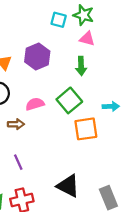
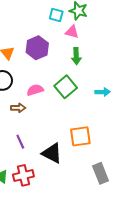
pink triangle: (87, 39) -> (72, 32), moved
orange square: (86, 129) -> (80, 136), moved
black triangle: (68, 186) -> (52, 153), moved

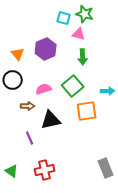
orange square: (80, 136) -> (87, 111), moved
black triangle: (52, 153) -> (51, 120), moved, turned -40
red cross: (23, 175) -> (45, 170), moved

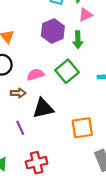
pink triangle: (79, 34) -> (85, 15), moved, turned -40
purple hexagon: (46, 49) -> (53, 31), moved
orange square: (87, 111) -> (82, 128), moved

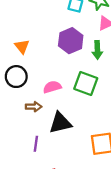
green square: (67, 71) -> (86, 84), turned -30
purple line: (20, 128) -> (36, 144), turned 32

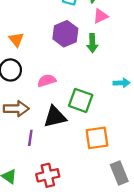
green square: (86, 84) -> (81, 100), moved
brown arrow: (34, 107) -> (16, 109), moved, size x1.5

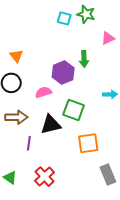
pink triangle: (101, 16) -> (108, 38), moved
purple hexagon: (65, 34) -> (63, 73), moved
red cross: (48, 175) -> (44, 177), turned -30

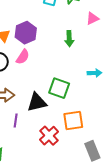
purple hexagon: (63, 73) -> (26, 33), moved
pink semicircle: (43, 92) -> (23, 57), moved, turned 140
red cross: (44, 177) -> (49, 136), moved

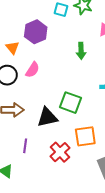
purple hexagon: (26, 33) -> (36, 32), moved
purple line: (16, 120) -> (25, 146), moved

